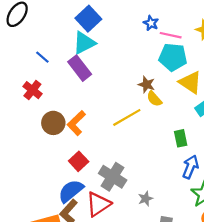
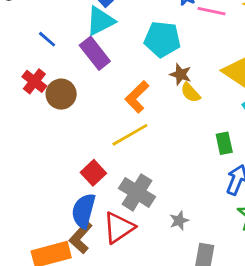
cyan pentagon: (173, 57) -> (162, 39), moved
yellow line: (127, 117) -> (130, 135), moved
brown circle: (53, 123) -> (61, 94), moved
orange L-shape: (76, 123) -> (137, 97), moved
blue semicircle: (71, 191) -> (84, 211), turned -36

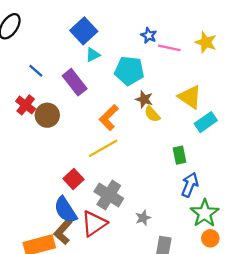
cyan triangle: (100, 21) -> (93, 55), moved, size x0.6
blue semicircle: (84, 211) -> (66, 210), turned -48

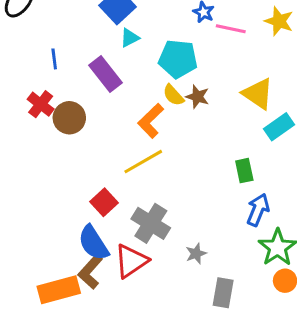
blue line: (36, 71) -> (54, 59), turned 42
yellow semicircle: (152, 114) -> (173, 95), moved

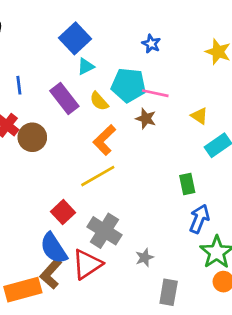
pink line: (231, 29) -> (155, 93), moved
yellow triangle: (258, 94) -> (199, 116), size x0.6
yellow semicircle: (173, 95) -> (99, 101), moved

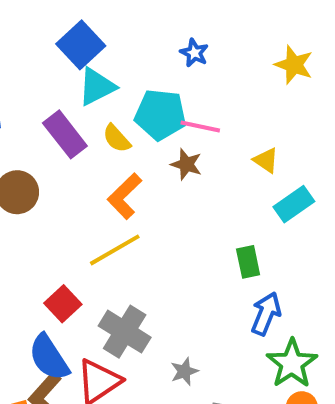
cyan triangle: (86, 66) -> (97, 87), size x1.5

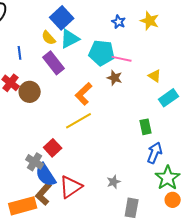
yellow star: (294, 65) -> (150, 21), moved
yellow semicircle: (117, 138) -> (49, 38), moved
gray cross: (125, 332) -> (35, 162), moved, size x0.7

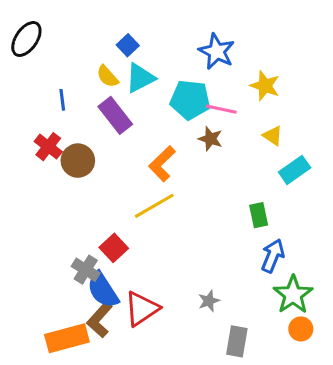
blue square: (62, 18) -> (128, 45), size x0.6
yellow star: (150, 21) -> (265, 86), moved
blue star: (119, 22) -> (217, 51), size x1.6

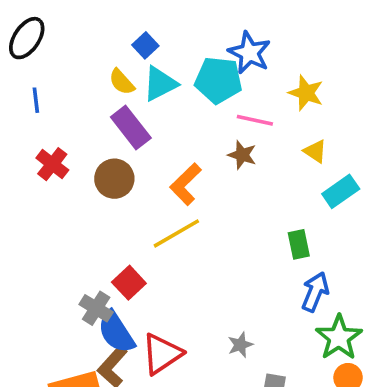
blue line: (62, 100) -> (36, 100), moved
cyan pentagon: (190, 100) -> (218, 80), moved
brown circle: (78, 161) -> (114, 179), moved

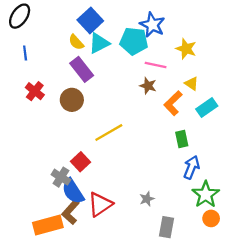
blue square: (145, 45) -> (90, 20), size x1.6
orange L-shape: (186, 184) -> (173, 103), moved

